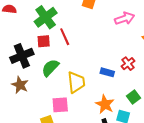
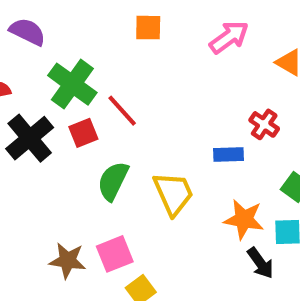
black cross: (22, 56) -> (30, 138), moved
brown star: (20, 85) -> (68, 260), moved
pink square: (60, 105) -> (115, 254), moved

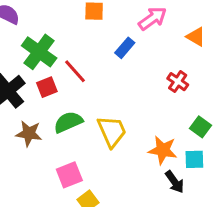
blue rectangle: (229, 154) -> (125, 48), moved, turned -48
green semicircle: (113, 181) -> (68, 122), turned 40
brown star: (68, 260) -> (29, 133), moved

